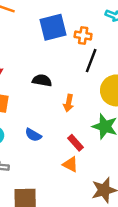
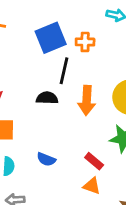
black line: (91, 61) -> (64, 71), moved
orange arrow: (69, 103) -> (87, 100), moved, size x1.5

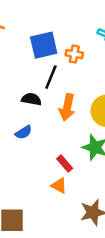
blue semicircle: (46, 159) -> (24, 132), moved, turned -63

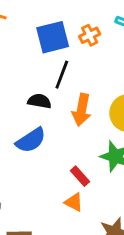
orange cross: (74, 54) -> (90, 35), moved, turned -35
blue semicircle: (24, 132) -> (31, 140), size x1.5

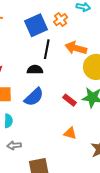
orange arrow: (82, 110) -> (76, 48), moved, turned 105
red rectangle: (80, 176) -> (69, 100), moved

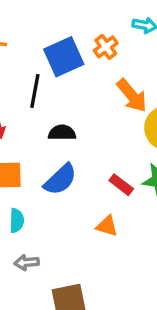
orange arrow: (76, 48) -> (132, 96), turned -145
black line: (47, 49) -> (35, 91), moved
orange triangle: (70, 133) -> (107, 226), moved

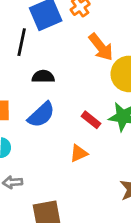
orange triangle: (107, 226) -> (79, 153), turned -42

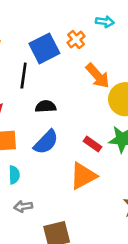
orange triangle: (79, 153) -> (83, 176), size x1.6

